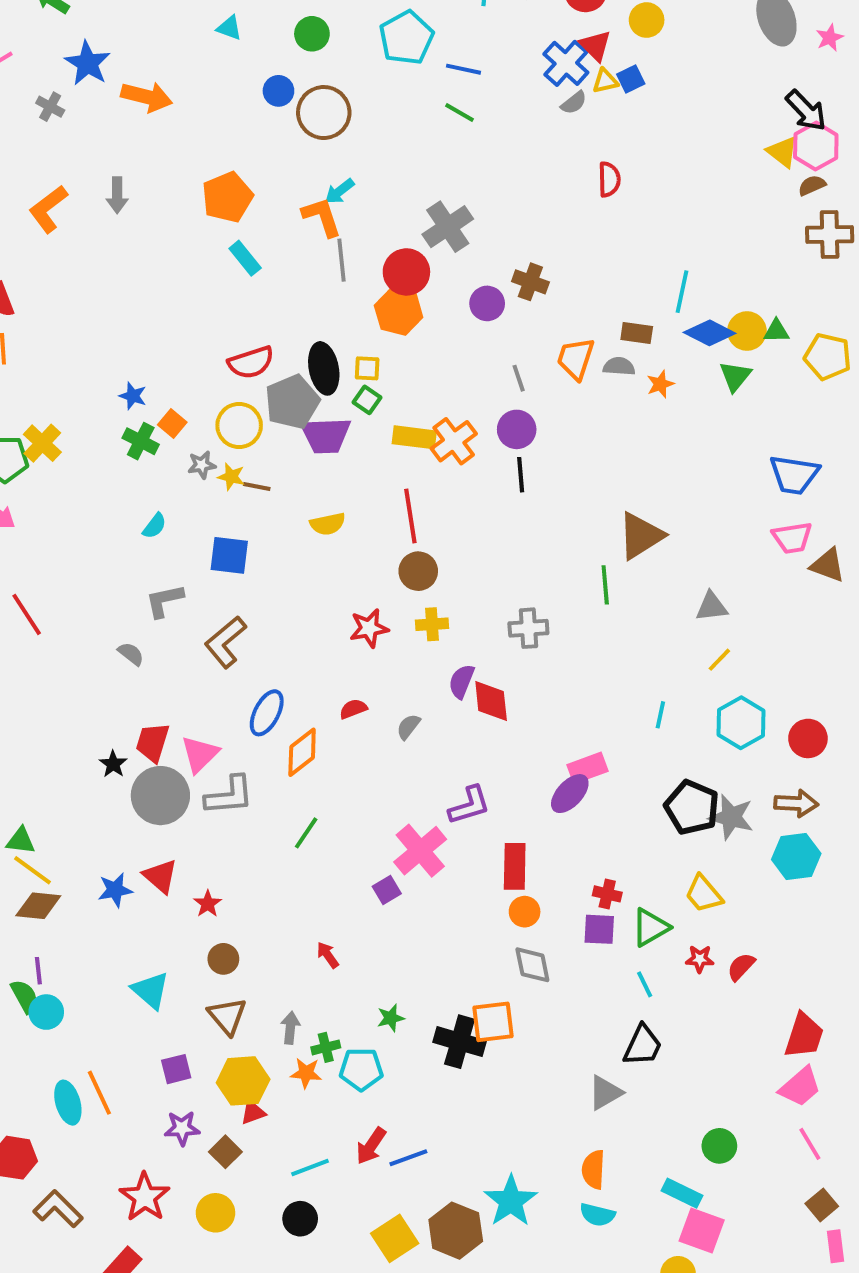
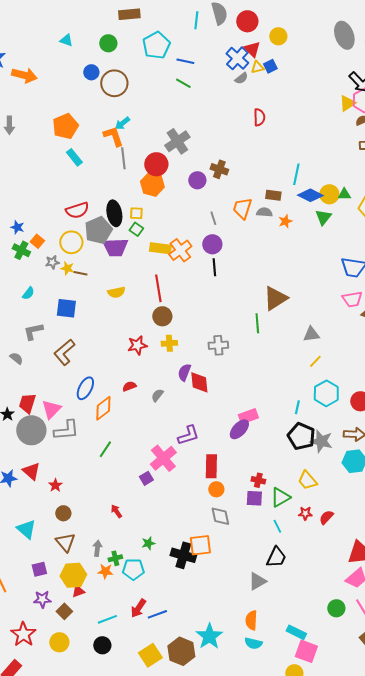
yellow triangle: (782, 152) -> (347, 103), turned 48
cyan line: (660, 715) -> (297, 407), moved
green circle: (719, 1146) -> (336, 608), moved

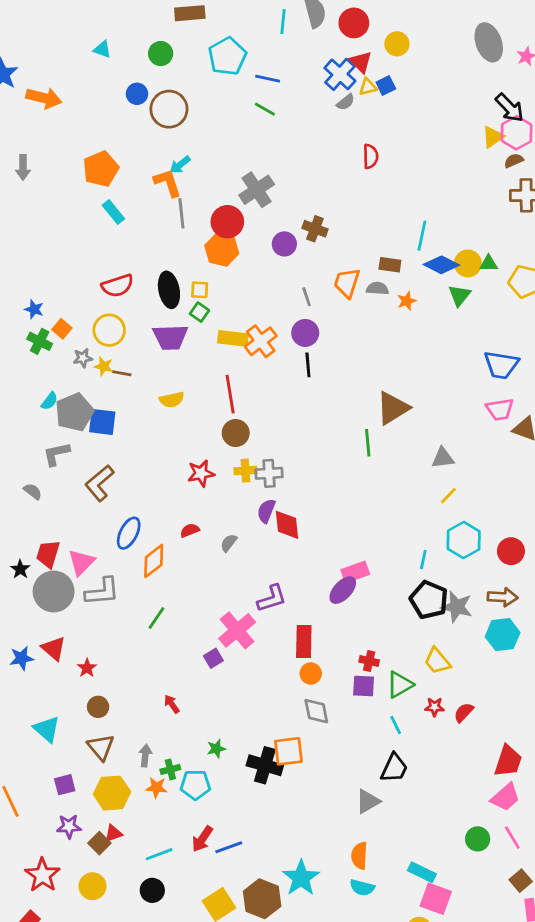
gray pentagon: (98, 230) -> (74, 412), moved
gray cross: (218, 345) -> (269, 473), moved
red triangle: (78, 591) -> (113, 833), moved

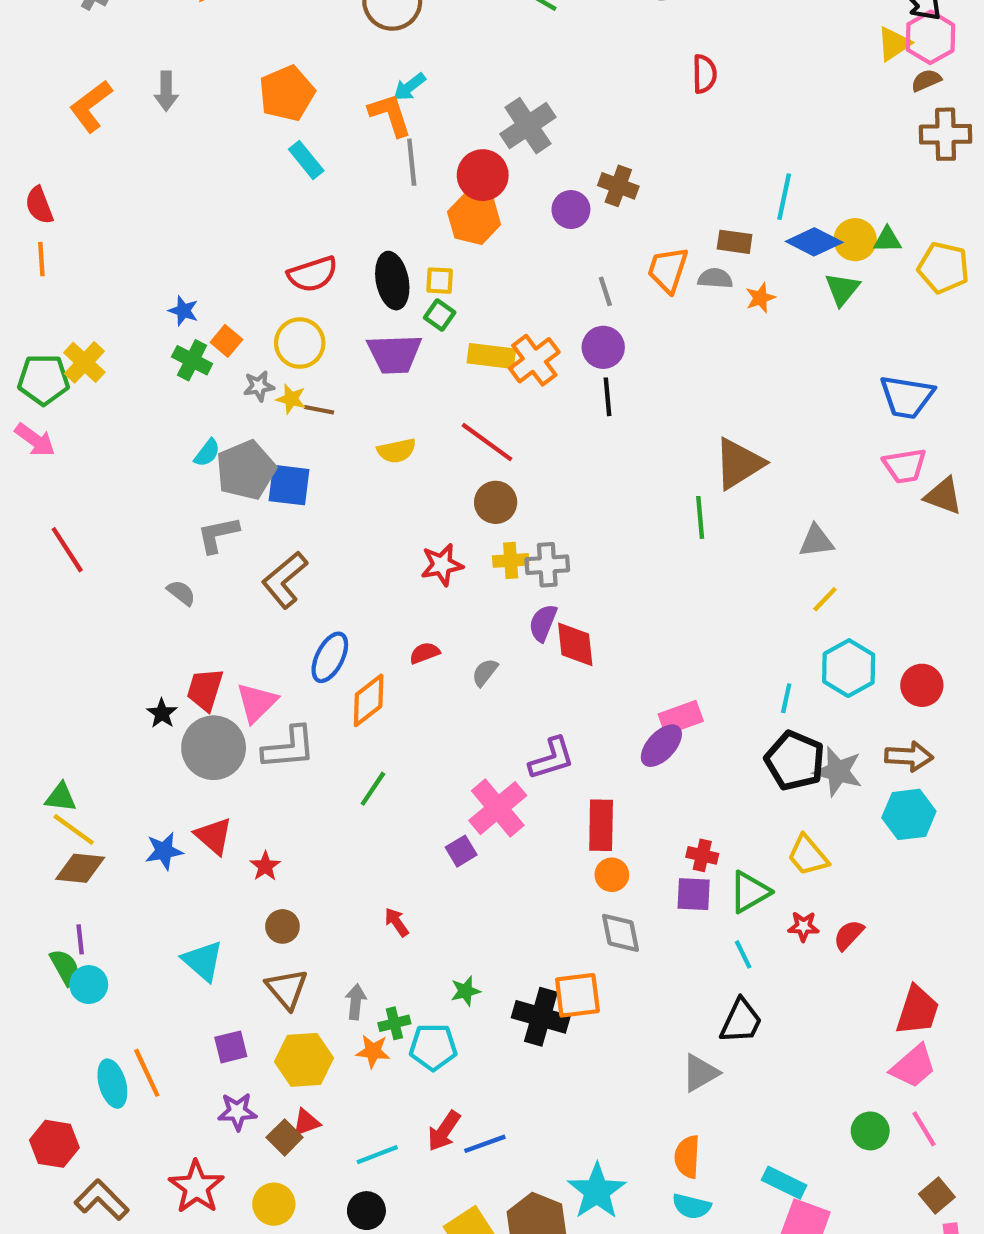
red line: (230, 394) -> (487, 442), turned -45

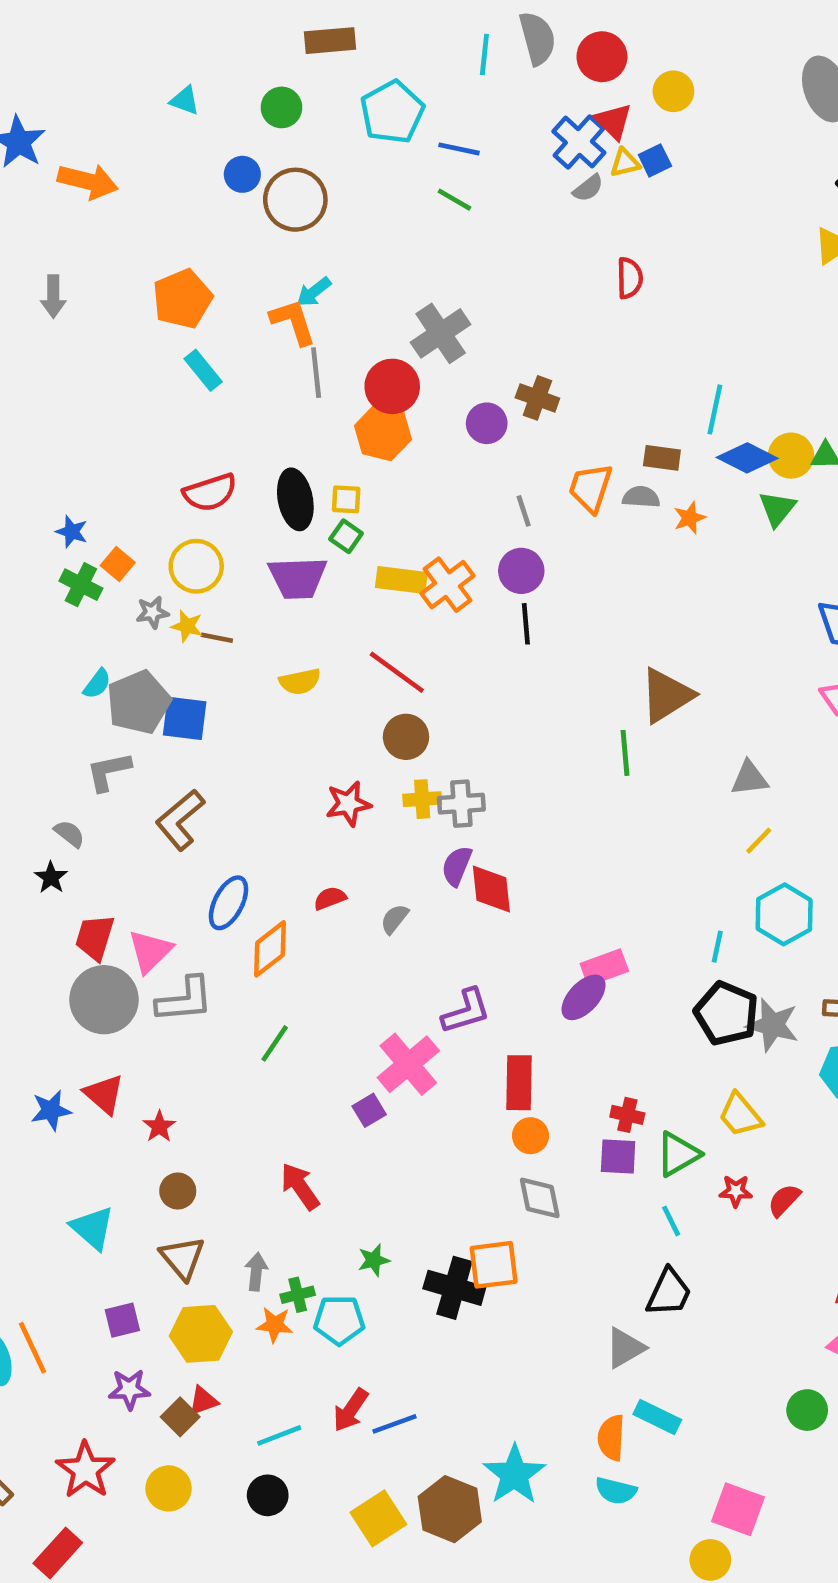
black star: (162, 713) -> (51, 877), moved
red arrow: (397, 922) -> (300, 1186), size x1.5
cyan rectangle: (784, 1183) -> (657, 1417), moved

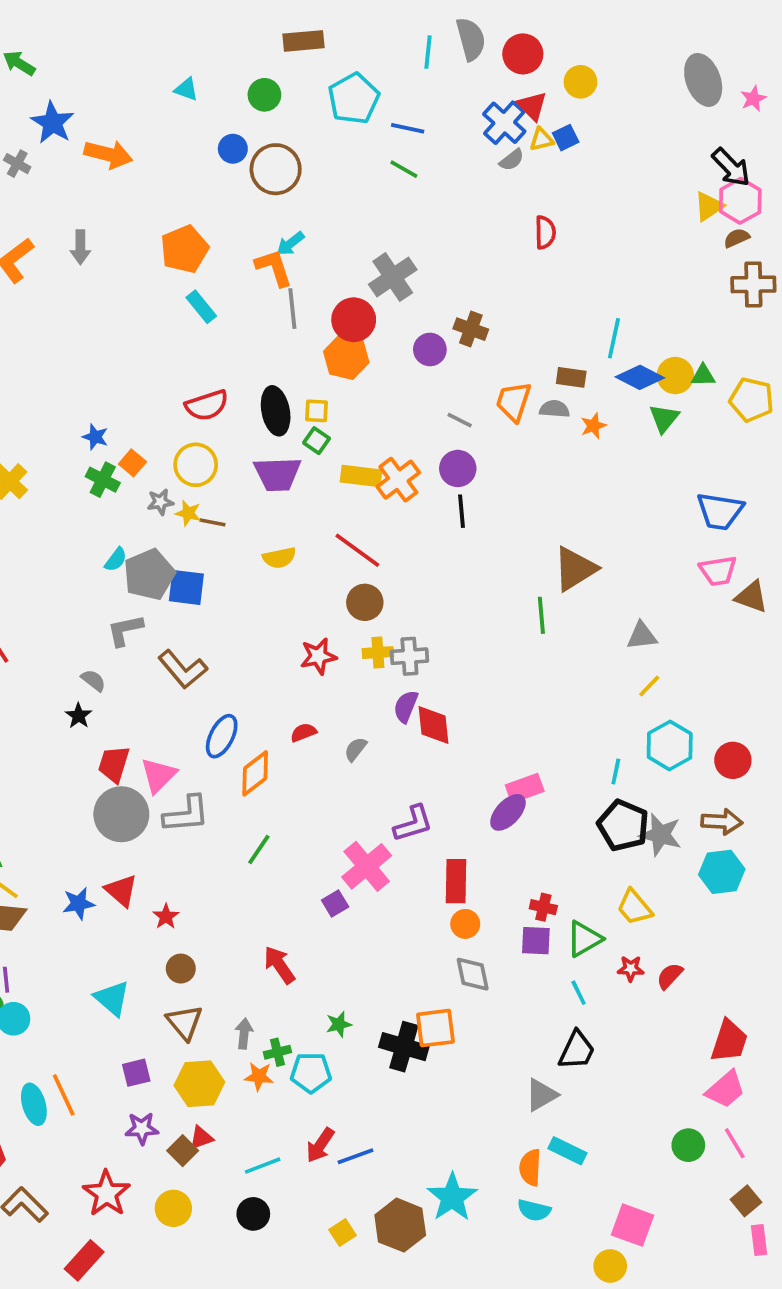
gray line: (524, 511) -> (460, 420), turned -45
brown L-shape: (180, 820) -> (183, 669), turned -90
yellow square: (378, 1518) -> (343, 1233), size x0.6

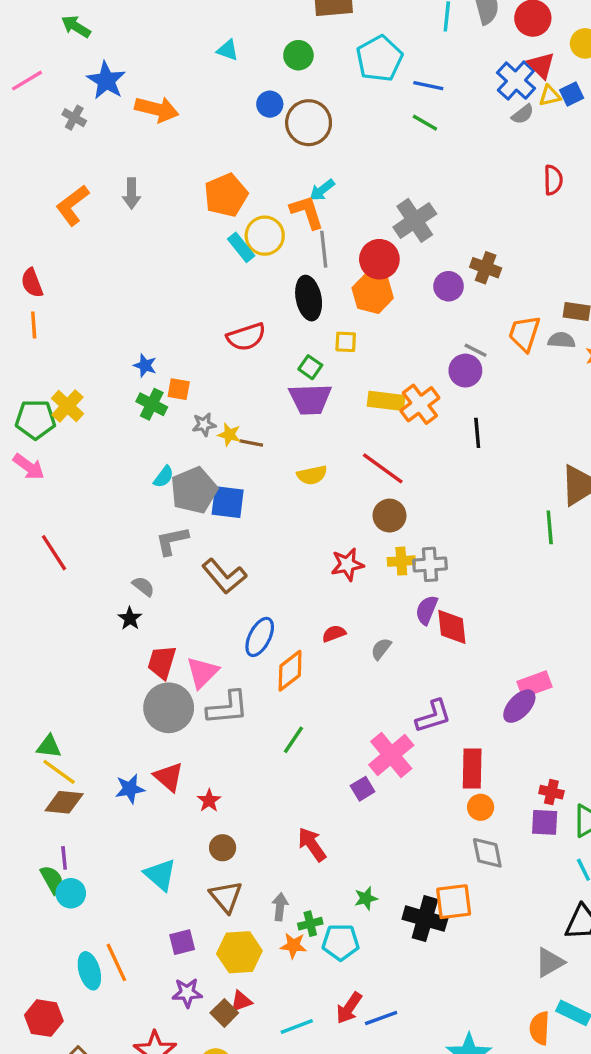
black ellipse: (276, 411) -> (309, 298), moved
green square: (316, 441) -> (310, 367), moved
orange square: (132, 463) -> (179, 389), turned -30
yellow circle: (196, 465) -> (265, 236), moved
purple circle: (458, 468) -> (465, 371), moved

